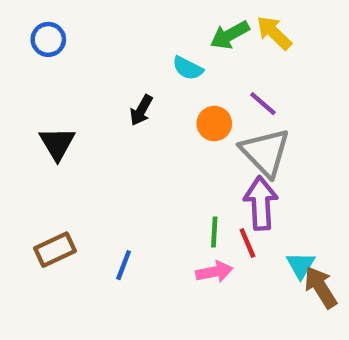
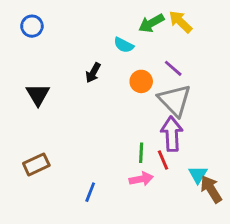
blue line: (124, 265) -> (90, 192), moved

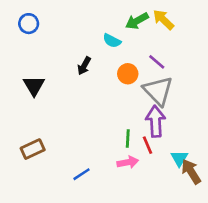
blue line: (90, 192) -> (81, 174), turned 36

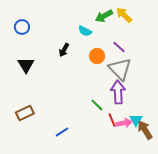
blue circle: (29, 24) -> (22, 27), moved
green line: (128, 138) -> (97, 105), turned -48
red line: (148, 145) -> (112, 120), moved
pink arrow: (128, 162) -> (124, 123), moved

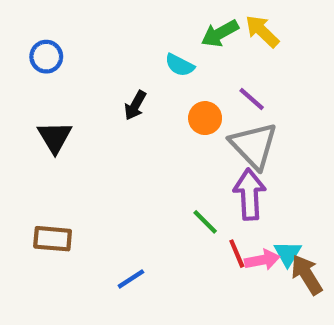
brown rectangle: (25, 113) -> (53, 239), turned 30

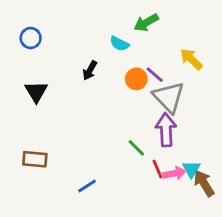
yellow arrow: (262, 31) -> (191, 59), moved
purple line: (252, 99) -> (155, 75), moved

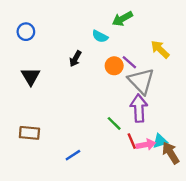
cyan triangle: (191, 169) -> (160, 141), turned 42

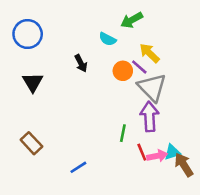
blue circle: (26, 32) -> (28, 34), size x1.5
yellow arrow: (160, 49) -> (149, 53), moved
black arrow: (75, 59) -> (81, 63), turned -56
green line: (114, 123) -> (123, 133), turned 56
brown rectangle: (29, 133) -> (31, 143), turned 42

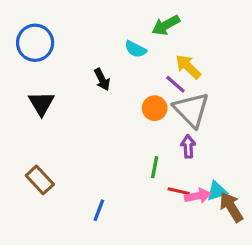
orange circle: (123, 71) -> (155, 108), moved
purple arrow: (149, 117) -> (188, 146), size x0.6
red line: (142, 152) -> (179, 191), turned -54
blue line: (78, 167) -> (99, 210), turned -36

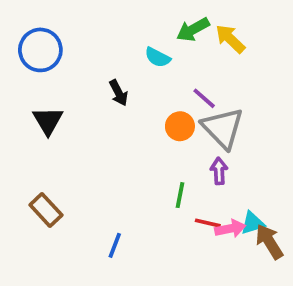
yellow arrow: (188, 67) -> (230, 39), moved

